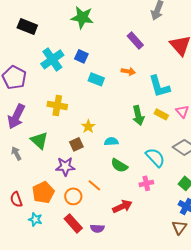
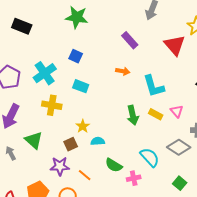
cyan cross: (52, 59) -> (45, 73), moved
cyan rectangle: (96, 79) -> (81, 86), moved
cyan semicircle: (111, 141) -> (98, 141), moved
pink cross: (146, 183) -> (134, 178), moved
orange line: (94, 185) -> (85, 175), moved

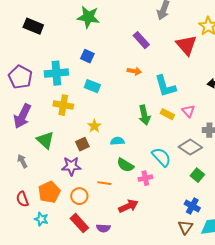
cyan cross: (45, 73) -> (56, 73), turned 30
cyan semicircle: (98, 141) -> (117, 141), moved
gray arrow: (11, 153) -> (22, 161), moved
orange line: (85, 175) -> (104, 183), moved, turned -32
green square: (180, 183) -> (197, 175), moved

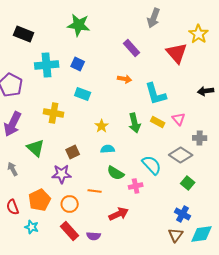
cyan cross: (56, 73) -> (47, 65), moved
yellow star: (94, 126) -> (102, 126), moved

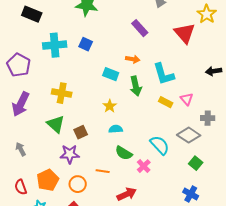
cyan rectangle: (83, 94) -> (111, 74), moved
green arrow: (135, 123) -> (136, 86), moved
green triangle: (36, 148) -> (56, 124), moved
pink cross: (136, 186) -> (144, 166), turned -32

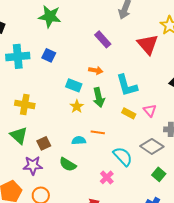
yellow star: (110, 106) -> (77, 106), moved
green semicircle: (124, 153) -> (68, 164), moved
orange line: (103, 171) -> (98, 132), moved

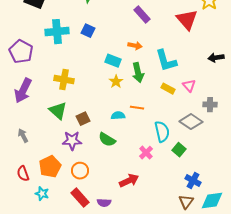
cyan semicircle: (123, 156) -> (162, 132), turned 30
green square: (159, 174) -> (179, 150), moved

